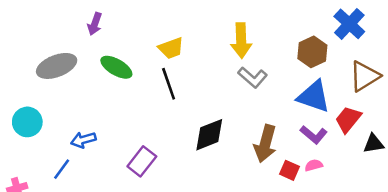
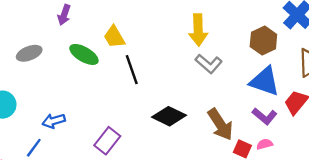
yellow trapezoid: (171, 48) -> (114, 37), moved, turned 80
gray ellipse: (57, 66) -> (29, 53), size x0.7
black diamond: (209, 135) -> (169, 116), turned 48
brown arrow: (265, 144) -> (220, 124), turned -48

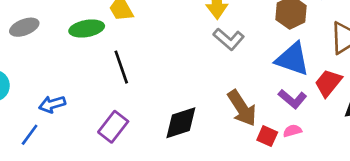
green ellipse: (84, 54) -> (87, 29), turned -40
black line: (132, 70) -> (121, 67), moved
black diamond: (169, 116) -> (181, 123), moved, turned -44

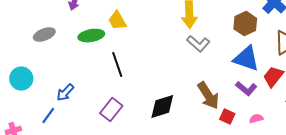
blue arrow: (52, 104) -> (65, 93), turned -30
pink semicircle: (292, 131) -> (256, 119), moved

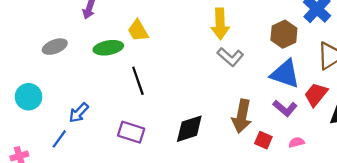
brown arrow: (208, 96) -> (242, 116), turned 44
purple rectangle: (111, 110) -> (131, 132), turned 70

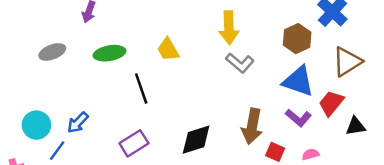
yellow trapezoid: (138, 31) -> (168, 50), moved
cyan circle: (29, 97) -> (36, 125), moved
purple rectangle: (131, 132) -> (134, 143), turned -50

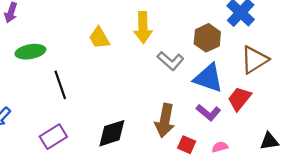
yellow trapezoid: (168, 50) -> (99, 38), moved
gray L-shape: (240, 63) -> (171, 61), moved
black triangle: (356, 126) -> (269, 141), moved

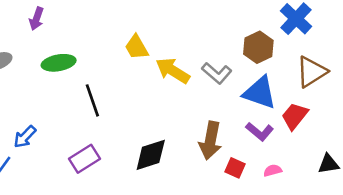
yellow arrow: (143, 28) -> (173, 71), moved, turned 124

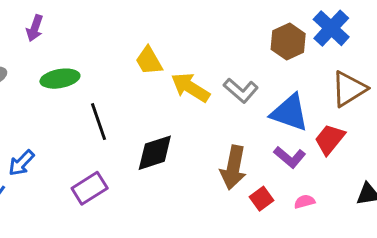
brown hexagon: (258, 47) -> (288, 41), moved
black diamond: (151, 155) -> (155, 153), moved
red square: (235, 168) -> (262, 199), turned 30

